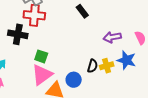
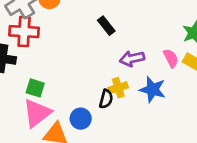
black rectangle: (82, 11) -> (106, 26), moved
yellow cross: (107, 66) -> (118, 88), moved

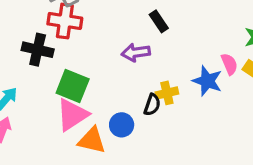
purple arrow: (132, 59) -> (136, 52), moved
green square: (35, 88) -> (73, 86), size x1.5
blue star: (153, 90) -> (207, 81), moved

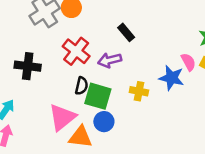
red cross: (65, 21) -> (76, 51), moved, turned 36
green square: (73, 86) -> (98, 96), moved
yellow cross: (167, 93) -> (139, 91), turned 30
black semicircle: (152, 105) -> (82, 86), moved

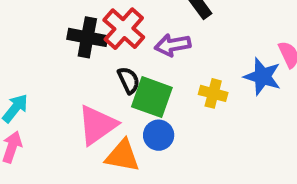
black cross: (28, 66) -> (87, 37), moved
black semicircle: (82, 86) -> (129, 80), turned -42

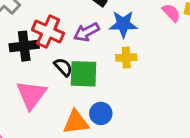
blue star: (262, 77) -> (123, 24), moved
pink triangle: (97, 125) -> (31, 95), moved
blue circle: (159, 135) -> (101, 113), moved

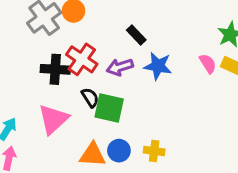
yellow cross: (126, 57) -> (154, 151), moved

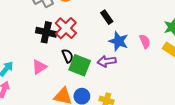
pink semicircle: (208, 64) -> (145, 41), moved
purple arrow: (120, 67) -> (107, 61), moved
pink triangle: (53, 119) -> (39, 67), size x0.7

